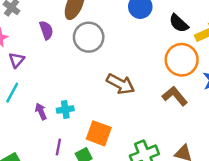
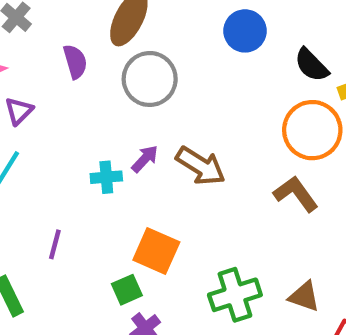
cyan cross: (65, 110) -> (106, 177), moved
purple arrow: (41, 111) -> (145, 159), moved, turned 63
purple line: (58, 147) -> (55, 244), moved

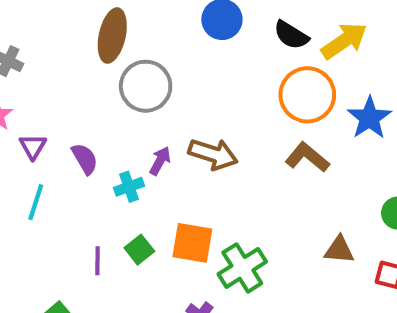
purple semicircle: (75, 62) -> (85, 159), moved
green square: (127, 290) -> (139, 250), moved
green cross: (235, 295) -> (242, 268), moved

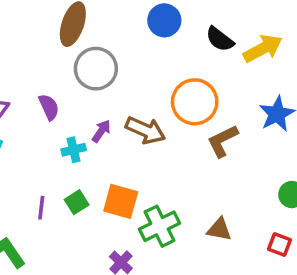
orange circle: (307, 95) -> (195, 102), moved
brown L-shape: (307, 157) -> (222, 141), turned -72
purple semicircle: (85, 159) -> (49, 107), moved
brown triangle: (339, 250) -> (219, 229), moved

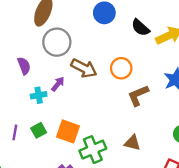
orange circle: (195, 102) -> (121, 68), size x0.7
brown arrow: (145, 130) -> (84, 68), moved
brown triangle: (219, 229) -> (132, 143), moved

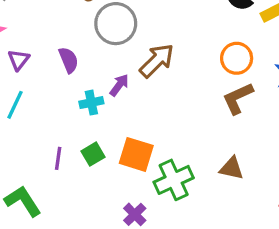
brown arrow: (84, 68) -> (157, 61), turned -70
orange circle: (121, 68) -> (237, 58), moved

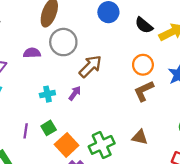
purple semicircle: (69, 60) -> (32, 53), moved, turned -70
purple arrow: (119, 85) -> (75, 93), moved
orange square: (136, 154) -> (67, 145), moved, turned 30

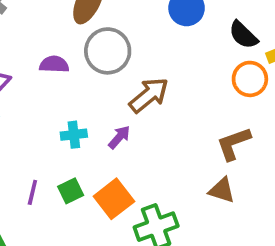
orange circle: (143, 65) -> (250, 79), moved
brown triangle: (140, 137) -> (222, 190), moved
orange square: (67, 145) -> (114, 199), moved

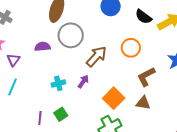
orange circle: (250, 79) -> (131, 48), moved
orange square: (114, 199) -> (114, 98), moved

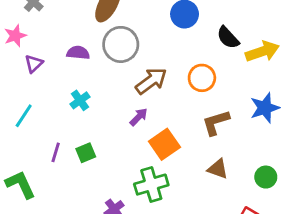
purple arrow: (83, 82) -> (139, 117), moved
cyan cross: (58, 83) -> (80, 100), moved, turned -32
cyan line: (12, 87) -> (24, 116), moved
brown triangle: (143, 103) -> (218, 169), moved

